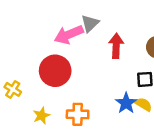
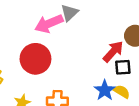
red arrow: (116, 46) -> (113, 52), moved, turned 40

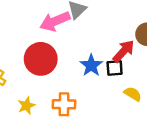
black square: (123, 67) -> (115, 68), moved
blue star: (105, 90) -> (91, 65), moved

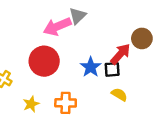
yellow semicircle: (133, 94) -> (119, 95), moved

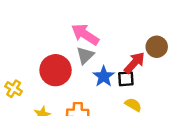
gray triangle: (78, 16) -> (85, 55), moved
pink arrow: (57, 27) -> (85, 34), moved, turned 56

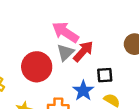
red arrow: (134, 63) -> (83, 51), moved
blue star: (104, 76) -> (83, 91), moved

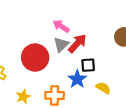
pink arrow: (65, 32) -> (61, 26), size x0.7
black square: (105, 75) -> (88, 65), moved

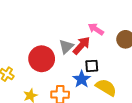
pink arrow: (61, 26) -> (96, 29), moved
yellow semicircle: (103, 88) -> (106, 87), size x1.5

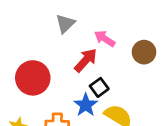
gray triangle: (66, 46) -> (65, 24), moved
black square: (92, 66) -> (99, 87), turned -32

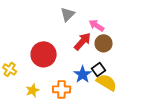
brown circle: (144, 52) -> (104, 43), moved
black square: (99, 87) -> (99, 69), moved

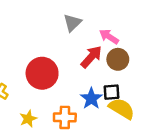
black square: (99, 69) -> (112, 92), turned 32

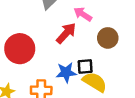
brown circle: (118, 59) -> (108, 38), moved
blue star: (91, 98) -> (66, 72), turned 30

